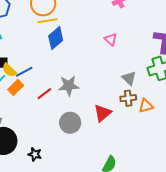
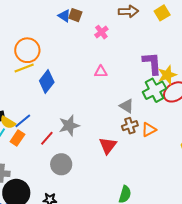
yellow line: (47, 21) -> (24, 68), moved
pink triangle: (111, 39) -> (101, 72), turned -32
gray circle: (70, 123) -> (61, 164), moved

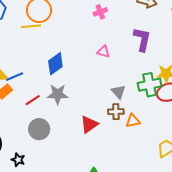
pink cross: (101, 32) -> (100, 12), moved
purple L-shape: (152, 63) -> (142, 39), moved
blue diamond: (47, 82) -> (55, 64), moved

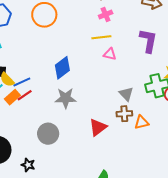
yellow line: (31, 26) -> (101, 37), moved
red line: (33, 100) -> (25, 95), moved

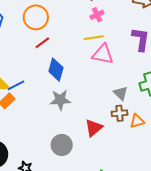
pink triangle: (110, 54) -> (103, 54), size x1.6
blue diamond: (62, 68) -> (56, 70), turned -35
red line: (25, 95) -> (42, 43), moved
gray circle: (48, 134) -> (62, 145), moved

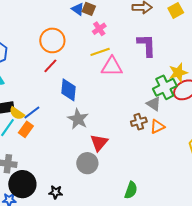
orange circle: (36, 17) -> (52, 40), moved
gray triangle: (121, 93) -> (154, 104), moved
gray star: (60, 100) -> (78, 119), turned -30
red triangle: (94, 128) -> (99, 143), moved

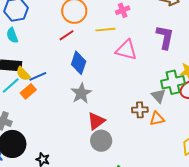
yellow line: (100, 52) -> (105, 30), moved
gray circle: (87, 163) -> (101, 141), moved

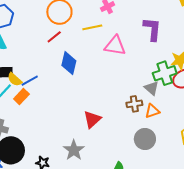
gray star: (81, 93) -> (74, 150), moved
gray circle: (101, 141) -> (145, 139), moved

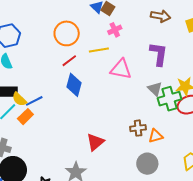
red line: (54, 37) -> (69, 61), moved
gray triangle: (152, 88) -> (155, 89), moved

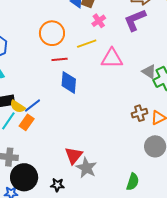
purple L-shape: (159, 54) -> (135, 20), moved, turned -110
red line: (69, 61) -> (60, 59), turned 42
red triangle: (95, 142) -> (74, 155), moved

